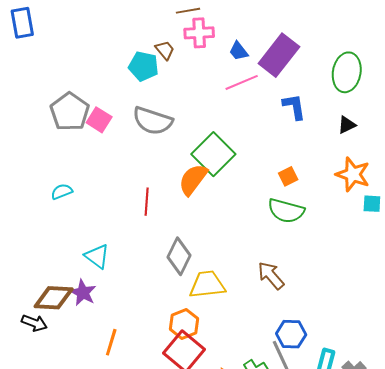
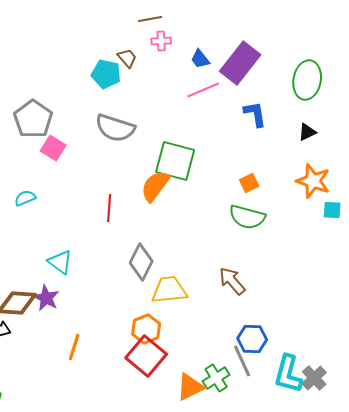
pink cross: (199, 33) -> (161, 41), size x0.7
pink square: (99, 120) -> (53, 148), moved
green square: (213, 154) -> (175, 161), turned -30

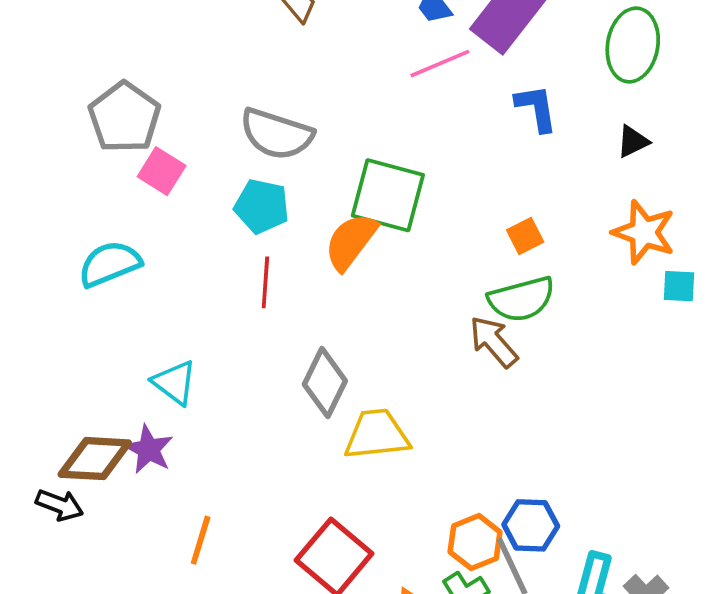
cyan pentagon: (106, 74) -> (262, 206), moved
cyan semicircle: (25, 198) -> (110, 264), size x1.6
green semicircle: (247, 217) -> (521, 299), turned -30
brown arrow: (232, 281) -> (494, 342), moved
orange hexagon: (146, 329) -> (475, 542), moved

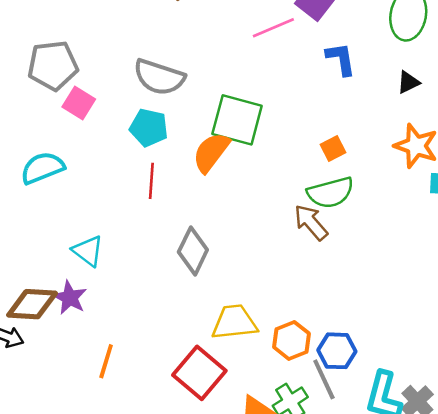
gray pentagon: (124, 117) -> (53, 65), turned 30
yellow trapezoid: (377, 434) -> (234, 322), moved
orange hexagon: (475, 542) -> (292, 340), moved

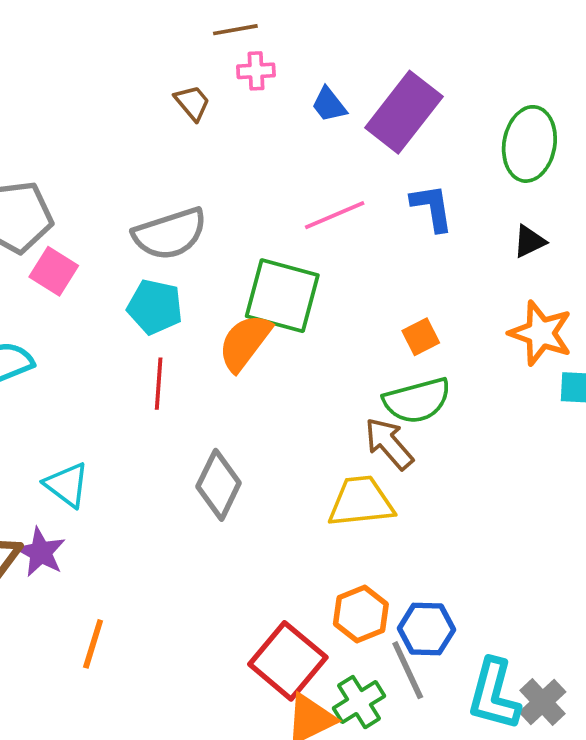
pink line: (273, 28) -> (335, 215), moved
gray semicircle: (159, 77) -> (170, 234), turned -36
yellow trapezoid: (234, 322) -> (361, 502), moved
red square: (199, 373) -> (288, 661), moved

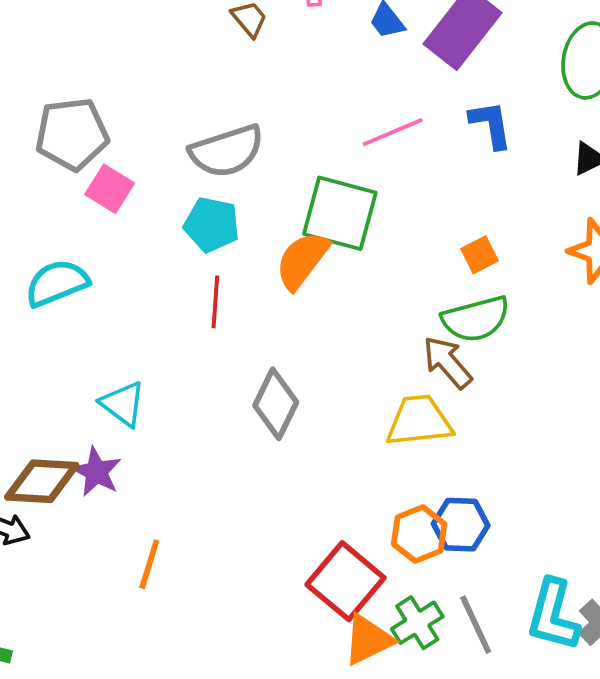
blue hexagon: (426, 629) -> (461, 525), moved
gray line: (408, 670) -> (476, 625), moved

